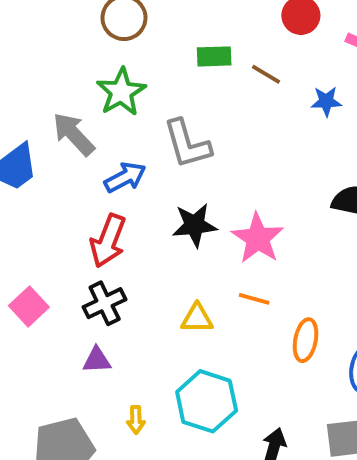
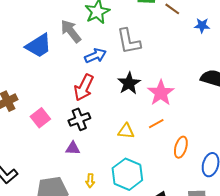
black star: (195, 225) -> (129, 83), turned -30
orange line: (254, 299) -> (156, 124), turned -49

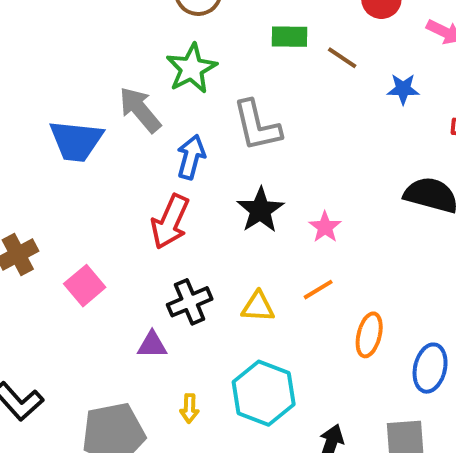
blue trapezoid: (39, 46) -> (76, 141), turned 40
blue arrow: (95, 56) -> (191, 157), turned -50
pink star: (161, 93) -> (325, 227), size x0.6
black cross: (79, 119) -> (190, 302), moved

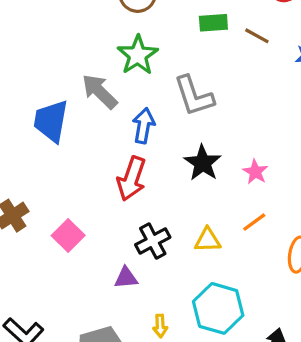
blue trapezoid: (76, 141) -> (51, 121), turned 99

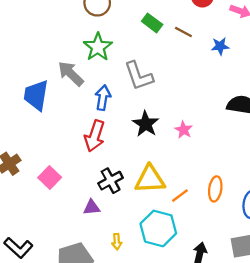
green rectangle: (213, 23) -> (152, 23), turned 42
orange line: (254, 222) -> (180, 196), moved
yellow triangle: (208, 240) -> (150, 179), size x1.6

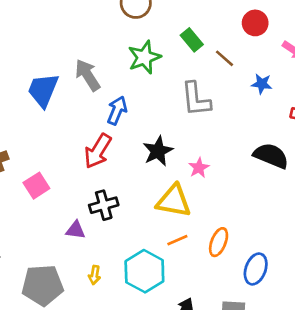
green star: (98, 47) -> (144, 57), moved
gray L-shape: (139, 76) -> (196, 99), moved
yellow triangle: (150, 179) -> (174, 201), moved

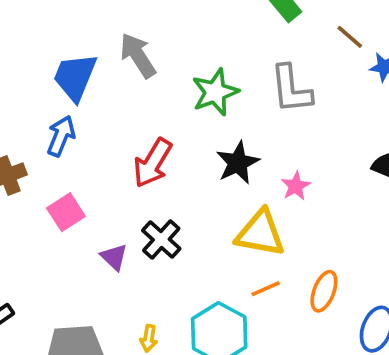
green star: (144, 57) -> (215, 92), moved
brown line: (224, 58) -> (350, 37), moved
blue arrow: (117, 110) -> (61, 136), moved
black cross: (104, 205) -> (161, 240), turned -32
purple triangle: (76, 230) -> (114, 257), moved, turned 36

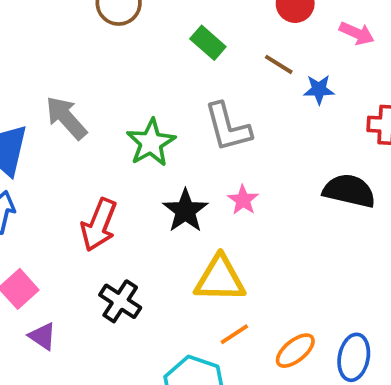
pink star: (296, 186) -> (243, 200), moved
purple triangle: (114, 257) -> (42, 336), moved
orange ellipse: (324, 291) -> (295, 351), moved, turned 39

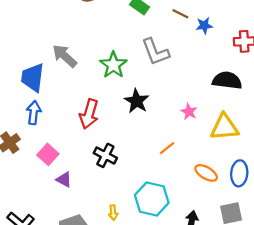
pink star: (243, 200) -> (189, 112), moved
yellow triangle: (220, 279) -> (224, 127), moved
orange line: (234, 334) -> (167, 148), moved
orange ellipse: (295, 351) -> (206, 173), turned 75

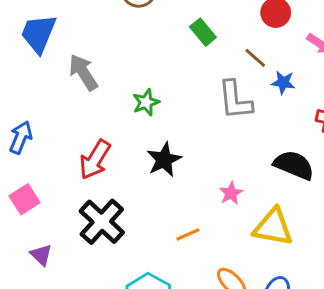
gray L-shape: (155, 52) -> (235, 100), moved
green star: (113, 65) -> (146, 102), size x0.7
blue trapezoid: (33, 77) -> (39, 34), moved
black cross: (105, 155) -> (102, 222), size x1.4
purple triangle: (64, 180) -> (41, 255), moved

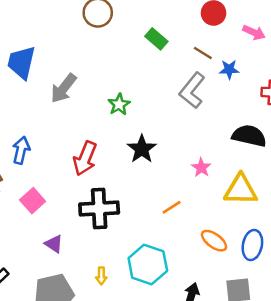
gray arrow: (83, 72) -> (64, 88), turned -100
gray L-shape: (235, 100) -> (192, 90), turned 54
black cross: (102, 222) -> (99, 209), turned -36

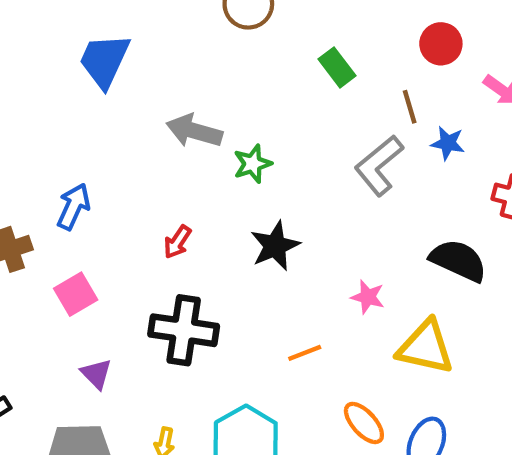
brown line: (203, 53) -> (410, 107), turned 30
gray arrow: (64, 88) -> (194, 131), moved, turned 56
red arrow: (85, 158) -> (177, 242), size x0.6
pink star: (201, 168) -> (368, 297), turned -30

